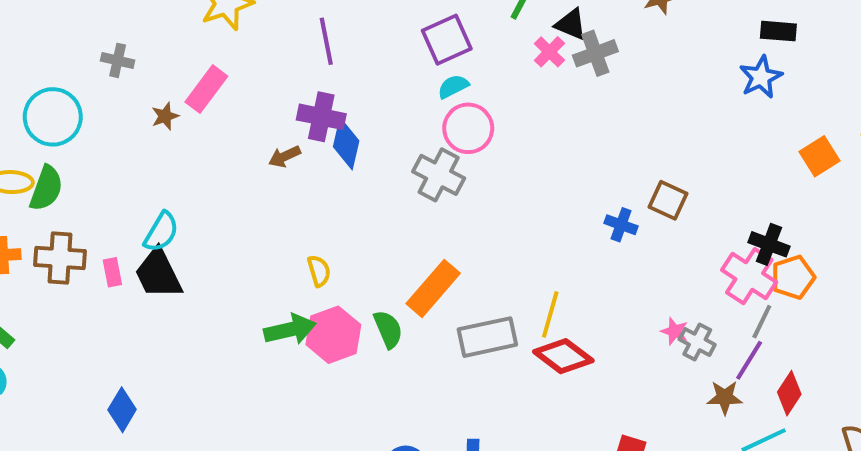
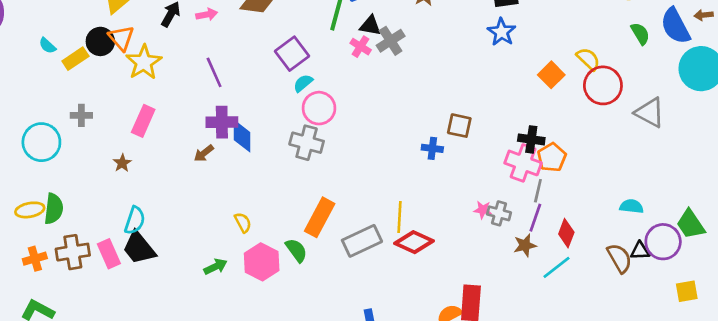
brown star: (165, 116) -> (122, 163), moved
cyan circle: (53, 117) -> (41, 142), moved
pink rectangle: (112, 272) -> (109, 254), size x1.5
green arrow: (290, 330) -> (215, 267), moved, size x0.7

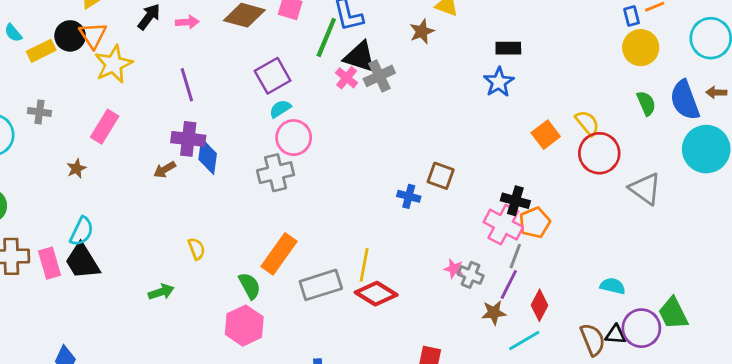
black triangle: (370, 26) -> (360, 57), size x1.4
gray cross: (307, 143) -> (276, 173), turned -36
pink hexagon: (262, 262) -> (244, 326), moved

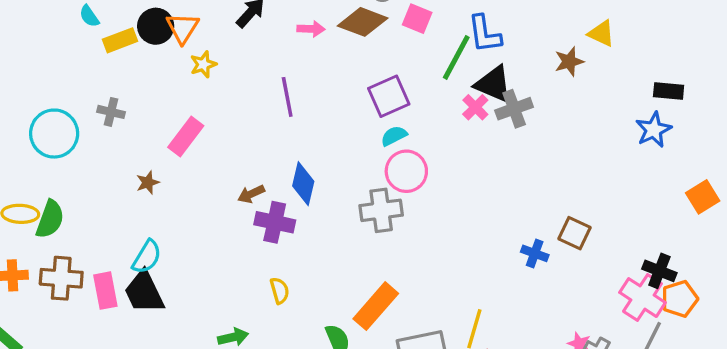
pink arrow: (187, 22) -> (311, 29), moved
yellow star: (113, 64) -> (203, 64), size x0.6
purple cross: (188, 139) -> (275, 222), moved

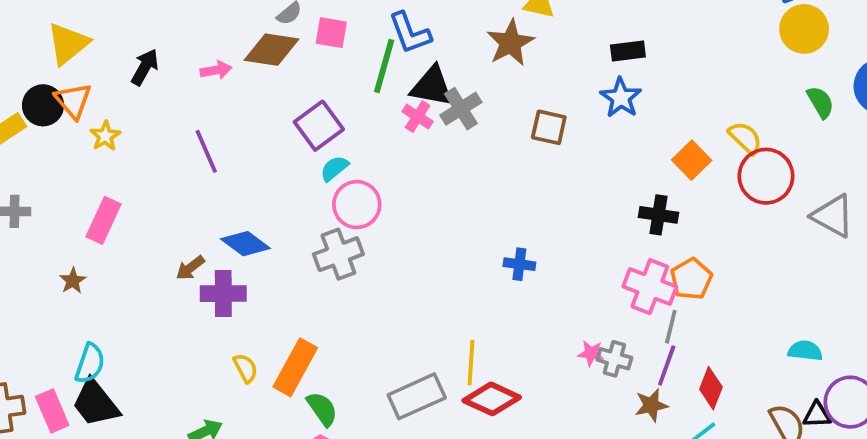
brown star: (569, 62) -> (510, 43), size x1.4
blue diamond: (303, 184) -> (245, 244), turned -54
brown square: (574, 233) -> (549, 127), moved
black cross: (659, 271) -> (658, 215), moved
orange rectangle: (376, 306) -> (295, 367), moved

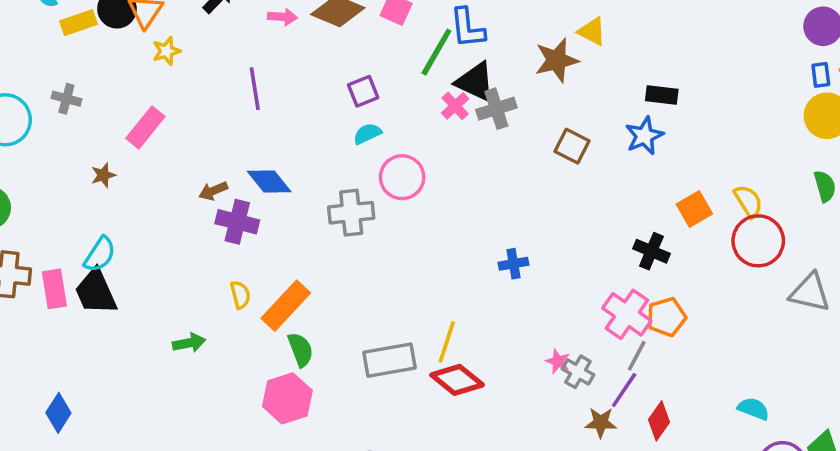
purple square: (319, 126) -> (363, 91), size x0.7
pink circle: (357, 205) -> (402, 177), moved
gray triangle: (833, 216) -> (810, 293), turned -30
blue cross: (519, 264) -> (513, 264), turned -32

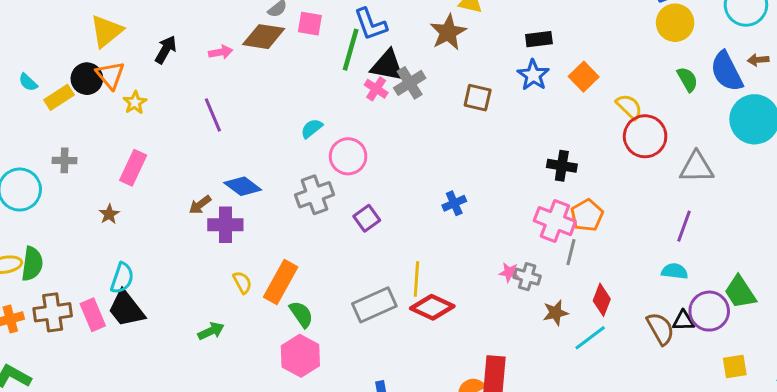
purple square: (363, 91) -> (367, 218), moved
orange square: (694, 209) -> (584, 77), moved
purple line: (624, 390) -> (684, 226), moved

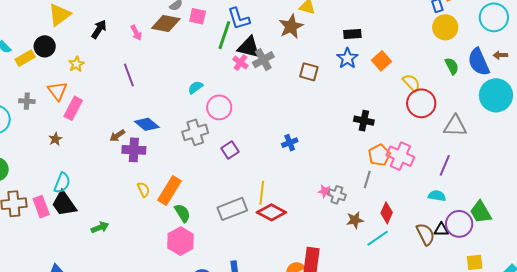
pink arrow: (221, 52) -> (136, 33), turned 70
orange triangle: (110, 75) -> (57, 91), moved
pink cross: (555, 221) -> (400, 156), moved
green arrow: (211, 331) -> (100, 227), moved

